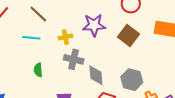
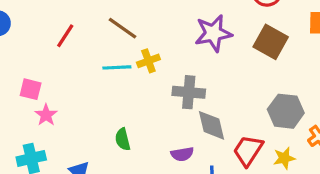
yellow cross: (65, 37) -> (148, 61), moved
green semicircle: (38, 70) -> (123, 139), moved
gray diamond: (96, 75) -> (212, 125), moved

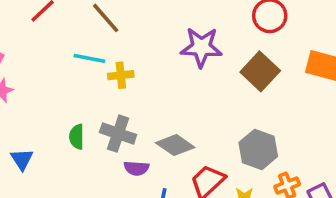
yellow cross: (148, 61) -> (121, 75), moved
gray cross: (189, 92) -> (118, 134), moved
gray diamond: (212, 125) -> (175, 145), turned -56

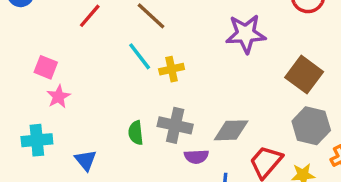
cyan line: (89, 58) -> (140, 56), turned 48
brown square: (260, 71) -> (304, 75), moved
gray diamond: (175, 145) -> (231, 130), turned -30

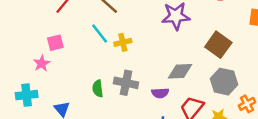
pink square: (46, 67) -> (55, 43), moved, turned -35
gray diamond: (231, 130) -> (180, 71), moved
purple semicircle: (196, 157) -> (160, 93), moved

